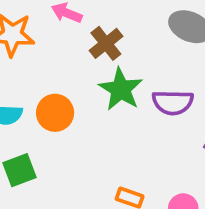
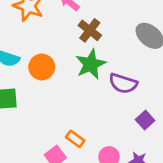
brown cross: (106, 43) -> (90, 30), turned -30

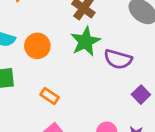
orange rectangle: (75, 139) -> (50, 96), moved

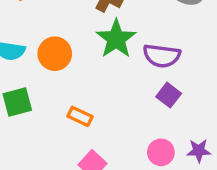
purple square: (141, 95) -> (169, 95), moved

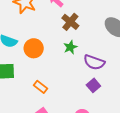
green star: (116, 39) -> (70, 47), size x0.6

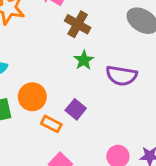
orange circle: (34, 48) -> (32, 97), moved
purple square: (93, 85) -> (76, 109), moved

